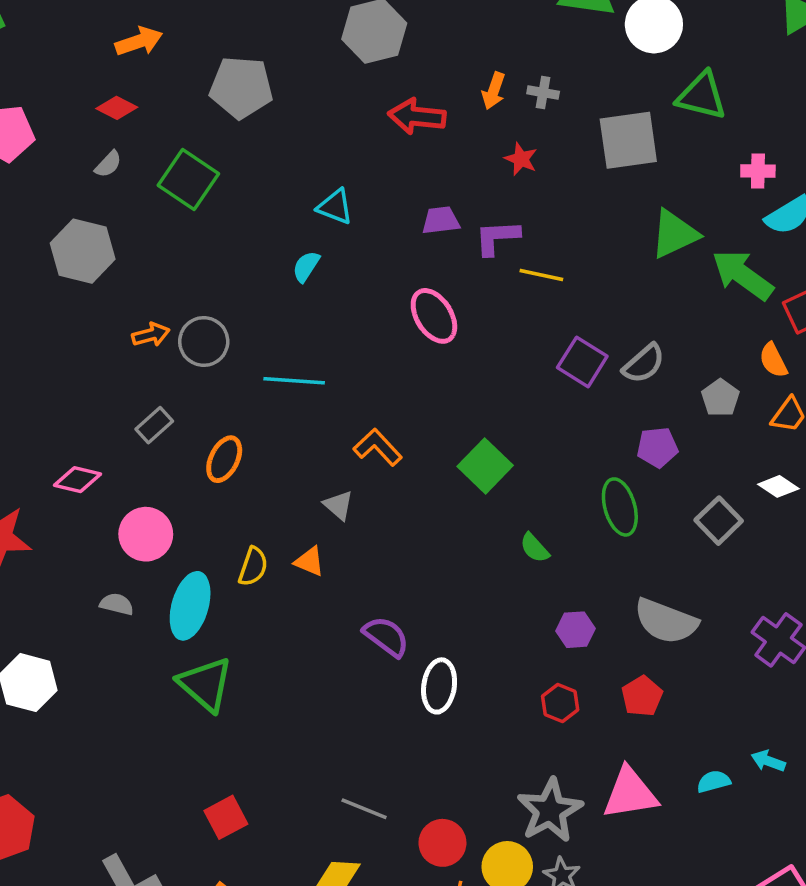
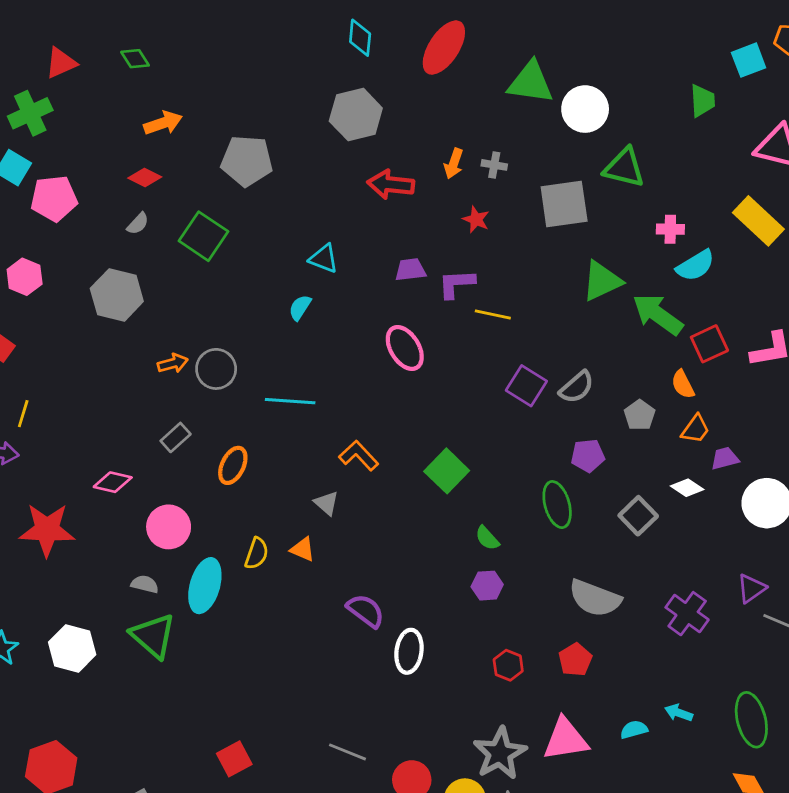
purple hexagon: (575, 630) -> (487, 586), moved
green triangle: (205, 684) -> (153, 636), moved

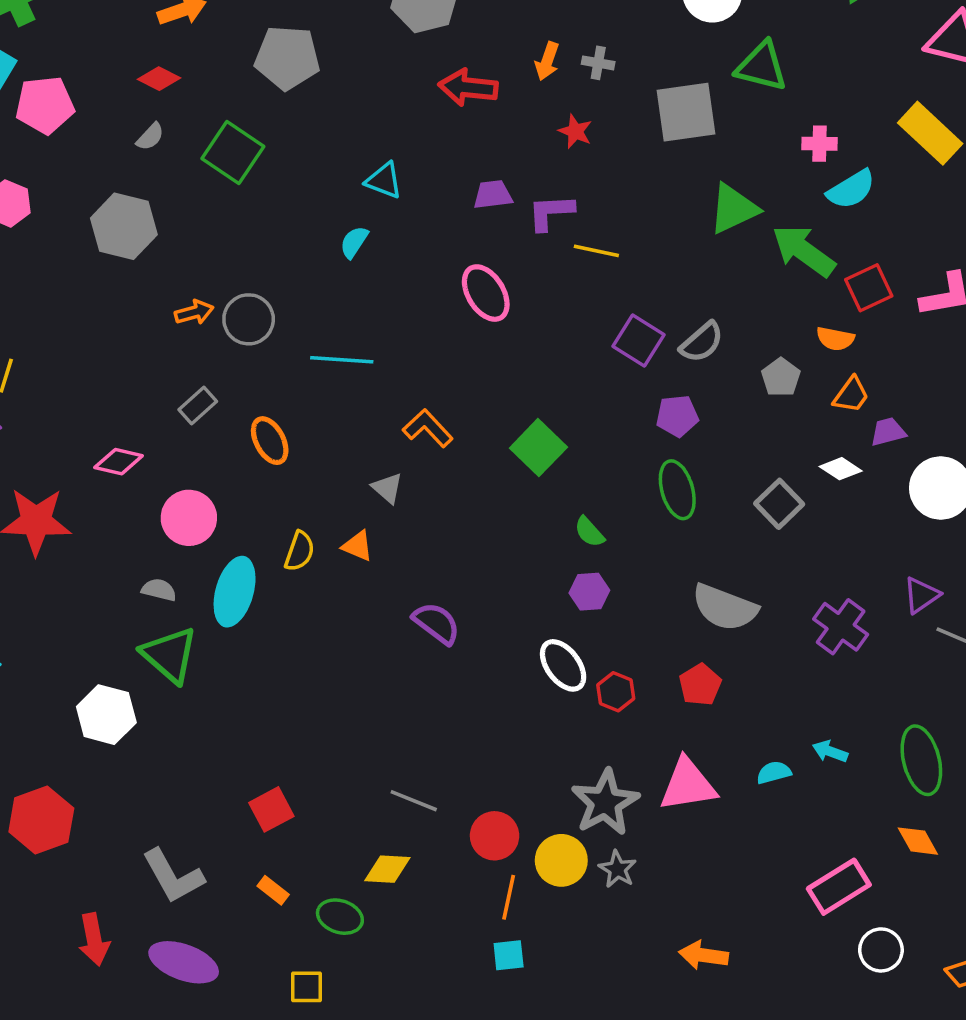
orange semicircle: (683, 384) -> (835, 339), turned -52
purple pentagon: (588, 456) -> (677, 416), moved
orange ellipse: (233, 465) -> (270, 441), turned -54
white hexagon: (72, 648) -> (106, 715), moved
white ellipse: (409, 651) -> (563, 665), moved, turned -45

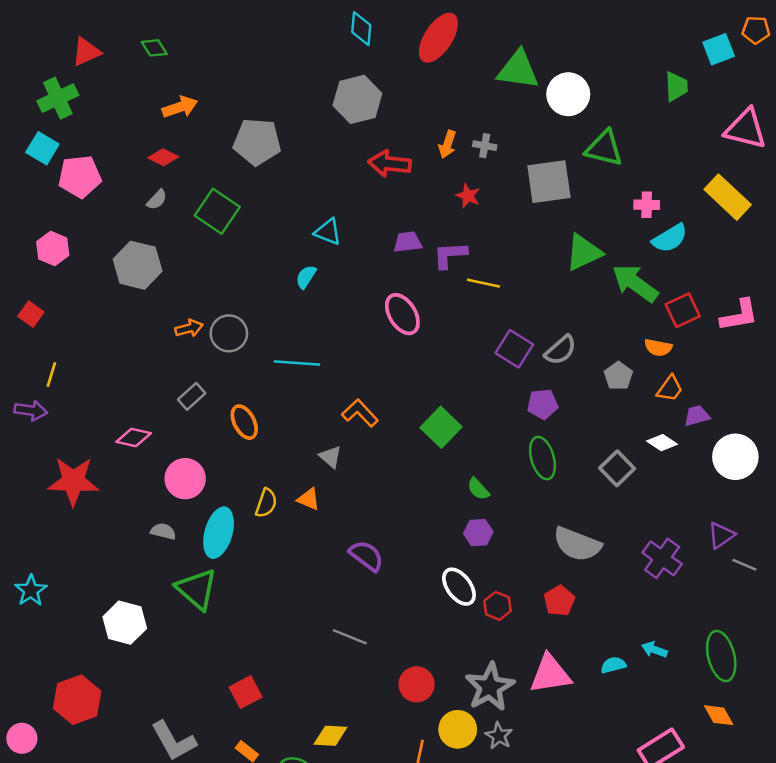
green triangle: (170, 655) -> (197, 589), moved
gray line: (414, 801) -> (350, 637), moved
red circle: (495, 836) -> (417, 684), moved

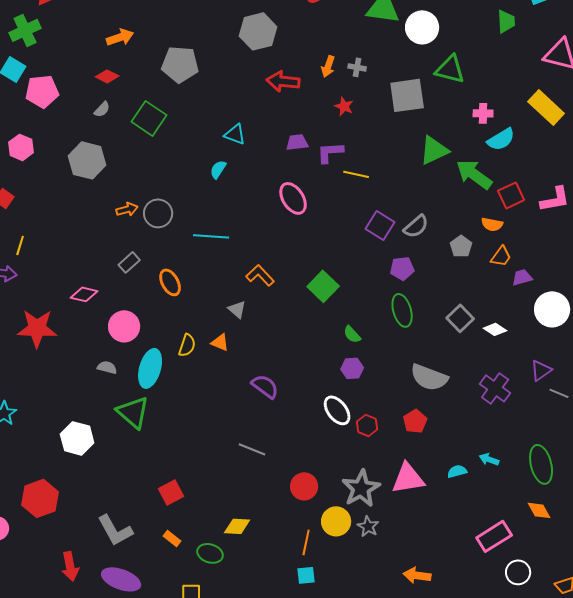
white diamond: (662, 443) -> (495, 329), moved

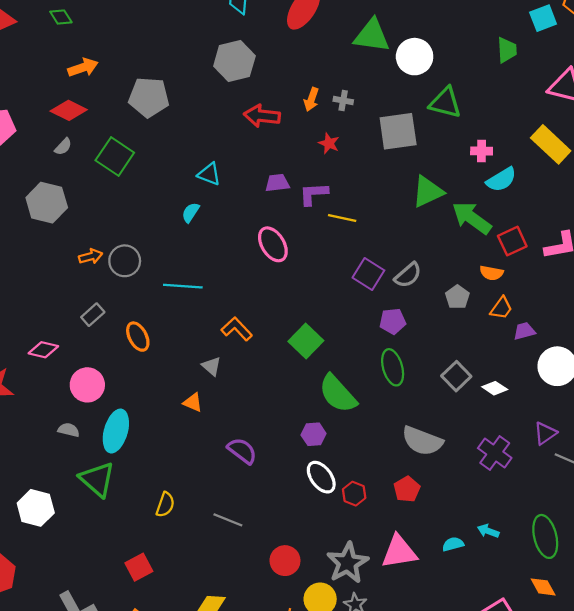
red diamond: (107, 76) -> (69, 110), size x1.4
green semicircle: (352, 334) -> (338, 394), size x2.0
yellow semicircle: (187, 345) -> (165, 505), moved
purple hexagon: (352, 368) -> (314, 434), moved

